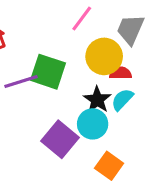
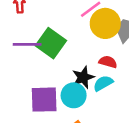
yellow circle: (104, 56) -> (105, 23), moved
purple square: (60, 139) -> (44, 100), turned 32

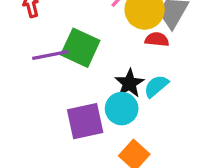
red semicircle: (108, 62) -> (157, 39), moved

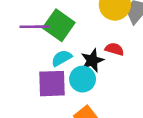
red semicircle: (157, 39) -> (114, 49), moved
cyan semicircle: (156, 86) -> (62, 58), moved

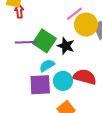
red semicircle: (114, 49) -> (85, 77), moved, size x1.6
black star: (92, 60) -> (66, 46), moved, turned -30

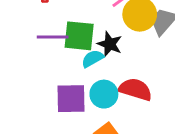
green square: (44, 41) -> (79, 36), turned -30
cyan semicircle: (47, 65) -> (93, 59), moved

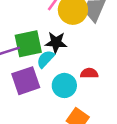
red semicircle: (135, 89) -> (89, 73), size x0.6
purple square: (71, 99) -> (26, 81), moved

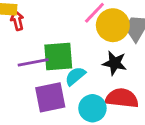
black star: (56, 42) -> (115, 63), moved
red semicircle: (89, 73) -> (122, 98), size x1.6

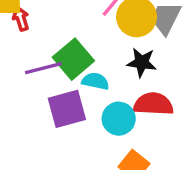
green square: (58, 57) -> (73, 59), turned -32
cyan semicircle: (75, 76) -> (95, 81), turned 55

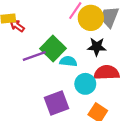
red arrow: (21, 19) -> (17, 26), turned -32
purple square: (67, 109) -> (57, 103), moved

